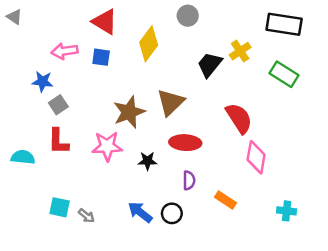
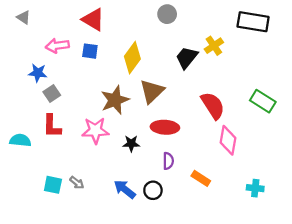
gray triangle: (14, 17) -> (24, 17), moved
yellow diamond: (149, 44) -> (132, 58), moved
green rectangle: (284, 74) -> (263, 101), moved
gray arrow: (86, 216) -> (77, 183), moved

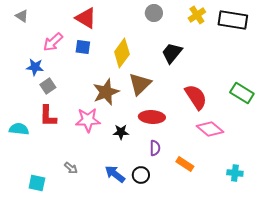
pink arrow: (57, 46) -> (53, 42), turned -35
yellow cross: (214, 46) -> (197, 15), moved
pink diamond: (228, 140) -> (210, 129), turned -60
cyan square: (53, 185) -> (37, 183), moved

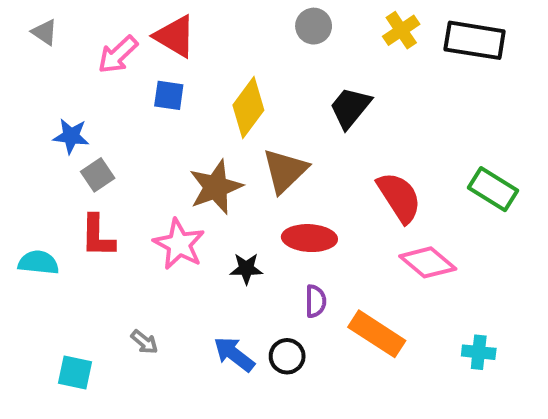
pink arrow: (53, 42) -> (118, 55), moved
pink star: (88, 120) -> (179, 244), turned 30
orange rectangle: (185, 164) -> (377, 334), size x1.5

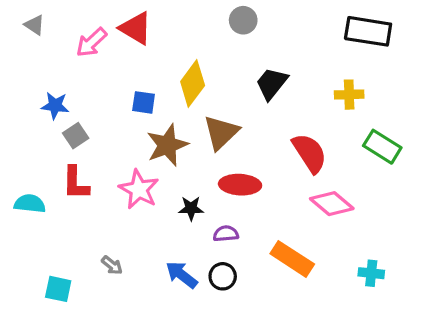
yellow cross: (401, 30) -> (349, 95), moved, turned 32
blue square: (169, 95) -> (144, 102), moved
purple semicircle: (316, 301) -> (226, 234), moved, turned -95

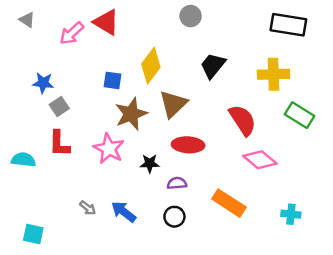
yellow cross: (349, 95) -> (274, 74), size x1.4
blue arrow: (182, 275) -> (124, 212), moved
cyan square: (58, 289) -> (33, 234), moved

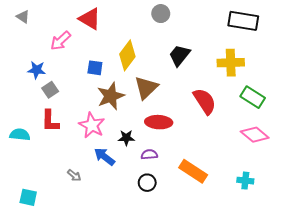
pink arrow: (72, 33) -> (61, 41), moved
pink diamond: (260, 160) -> (255, 135), moved
blue arrow: (124, 212) -> (104, 157), moved

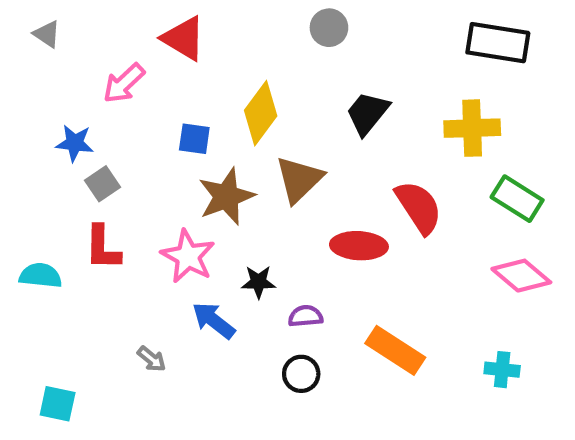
red ellipse: (159, 122) -> (359, 246), moved

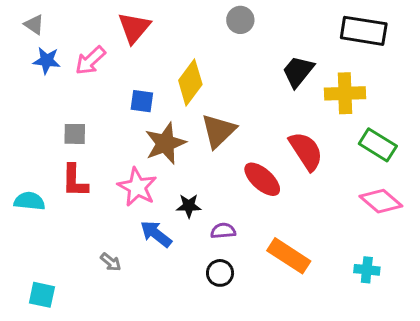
red triangle: (184, 38) -> (134, 28), turned 39
black trapezoid: (367, 113) -> (298, 71), moved
blue star: (75, 143) -> (47, 61), moved
gray square: (102, 184) -> (75, 134), turned 35
red ellipse: (359, 246) -> (262, 179), turned 39

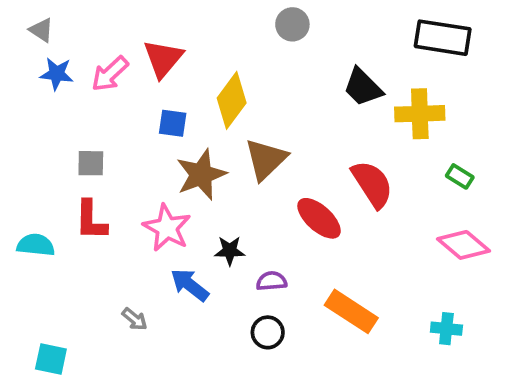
red triangle: (134, 28) -> (163, 59), moved
black trapezoid: (298, 71) -> (363, 87), turned -84
green rectangle: (378, 145) -> (460, 176), size x0.6

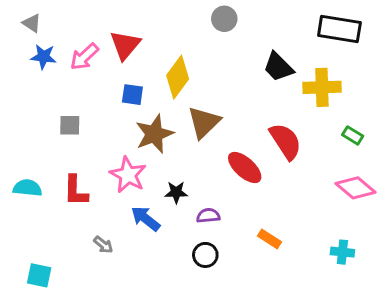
red L-shape: (91, 220) -> (76, 191), moved
orange rectangle: (351, 311) -> (269, 239), size x0.6

